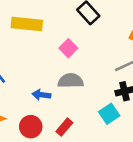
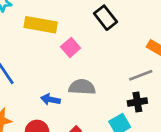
pink square: (68, 48) -> (71, 47), moved

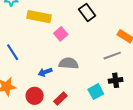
blue arrow: (51, 100) -> (45, 72), turned -32
black cross: (137, 102) -> (116, 80), moved

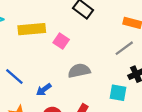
blue arrow: (45, 72) -> (44, 90), moved
cyan square: (96, 92) -> (118, 93), turned -35

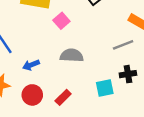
cyan square: (118, 93) -> (105, 88), turned -36

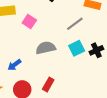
gray line: (123, 45) -> (75, 24), moved
cyan square: (105, 88) -> (77, 48), moved

